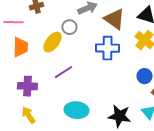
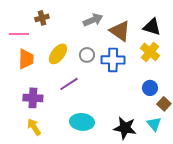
gray circle: (69, 27) -> (87, 55), moved

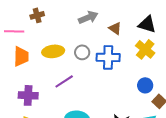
brown triangle: (120, 31) -> (115, 28), size x0.6
yellow ellipse: (58, 54) -> (53, 51), turned 45

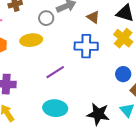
gray circle: (82, 52) -> (46, 18), moved
purple line: (64, 81) -> (55, 72), moved

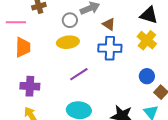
brown triangle: (93, 17) -> (109, 24), moved
yellow ellipse: (31, 40) -> (68, 42), moved

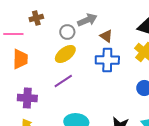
yellow ellipse: (68, 42) -> (65, 54), turned -30
purple line: (79, 74) -> (63, 81), moved

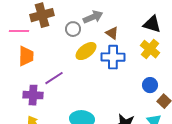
brown cross: (36, 18) -> (42, 15), size x1.6
yellow ellipse: (65, 54) -> (86, 51), moved
purple line: (63, 81) -> (54, 78), moved

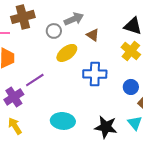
blue cross: (113, 57) -> (95, 74), moved
purple cross: (33, 95) -> (14, 97), turned -36

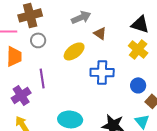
gray circle: (54, 31) -> (38, 40), moved
purple line: (35, 80) -> (42, 78), turned -66

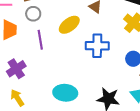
purple line: (42, 78) -> (40, 40), moved

